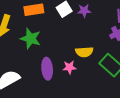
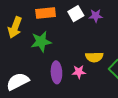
green star: (31, 39) -> (41, 42), turned -30

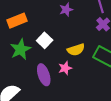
white square: (76, 14) -> (45, 40), moved

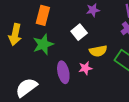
orange rectangle: (17, 21) -> (43, 15), turned -60
white square: (45, 40) -> (79, 32), moved

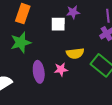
white square: (79, 32) -> (58, 24), moved, turned 35

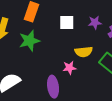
purple star: (73, 12) -> (95, 22), moved
purple ellipse: (39, 72) -> (53, 87), moved

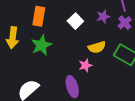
white square: (67, 22) -> (75, 21), turned -35

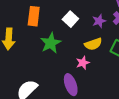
purple star: (103, 17) -> (99, 21), moved
green star: (41, 45) -> (51, 43), moved

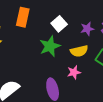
green star: (51, 43) -> (50, 46), moved
pink star: (83, 63) -> (74, 72), moved

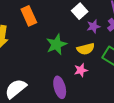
orange rectangle: (23, 17) -> (29, 16), turned -36
white square: (59, 24) -> (80, 11), moved

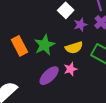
orange rectangle: (29, 16) -> (19, 46), moved
purple ellipse: (60, 87) -> (49, 76), moved, turned 65

